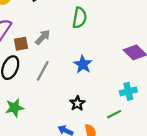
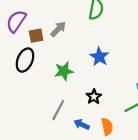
gray line: (43, 71) -> (58, 110), moved
green star: (15, 108) -> (64, 71), moved

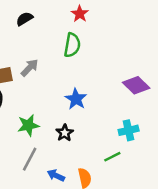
green star: (64, 71) -> (28, 125), moved
black star: (94, 97) -> (65, 133), moved

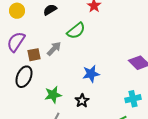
green semicircle: (72, 45) -> (76, 31), moved, turned 42
blue star: (76, 99) -> (91, 74), turned 30

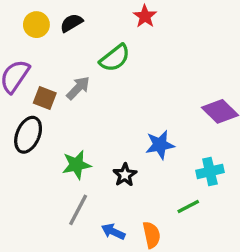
yellow circle: (17, 11) -> (36, 25), moved
brown square: (34, 55) -> (45, 98), turned 32
blue star: (91, 74) -> (160, 145), moved

